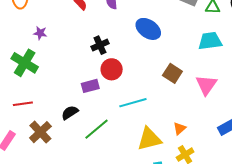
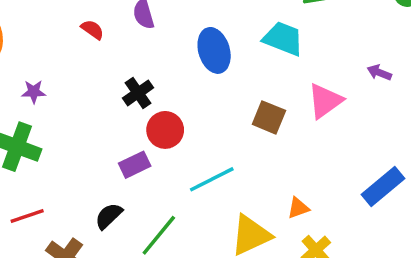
blue ellipse: (148, 29) -> (214, 50), turned 50
cyan trapezoid: (210, 41) -> (283, 39), moved, turned 40
pink triangle: (206, 85) -> (325, 101), moved, turned 30
orange triangle: (180, 128) -> (298, 208), turned 32

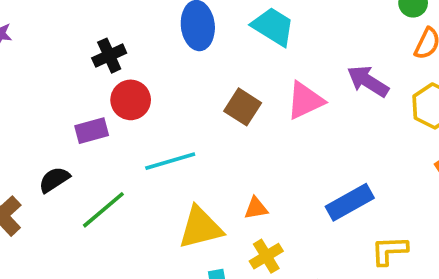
purple arrow: (379, 73) -> (368, 81), size x1.6

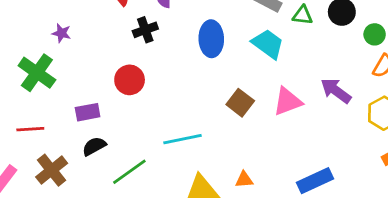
black cross: (109, 56) -> (145, 30), moved
red circle: (131, 100) -> (130, 80), moved
purple rectangle: (92, 131) -> (88, 112), moved

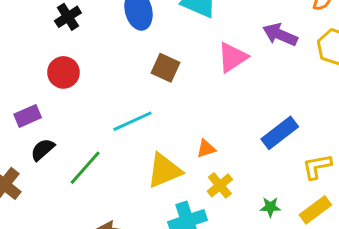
brown square: (240, 103) -> (165, 68), moved

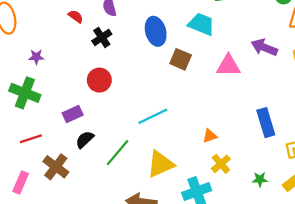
pink triangle: (233, 57) -> (228, 66), turned 35
brown square: (165, 68) -> (181, 59), moved
blue rectangle: (280, 133) -> (266, 123), turned -68
yellow triangle: (164, 171) -> (160, 164), moved

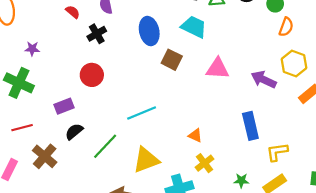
purple arrow: (264, 47) -> (264, 80), moved
orange triangle: (210, 136) -> (195, 135), turned 40

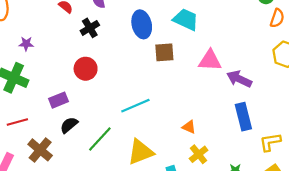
brown square: (172, 60) -> (164, 52), turned -30
purple arrow: (264, 80) -> (239, 79), moved

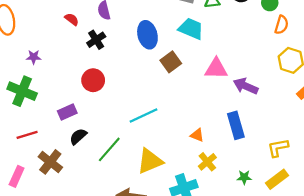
brown square: (164, 52) -> (171, 62), turned -30
blue rectangle: (243, 117) -> (236, 125), moved

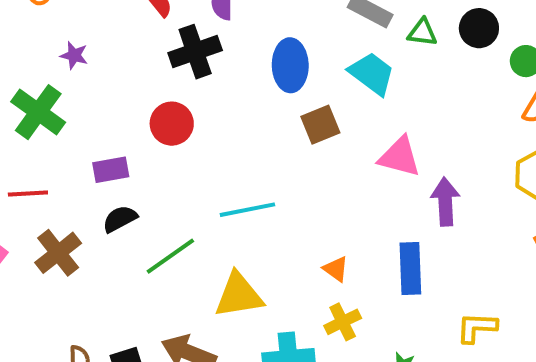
black cross: (96, 40) -> (195, 52), size x1.4
purple arrow: (246, 86) -> (445, 202), turned 50

